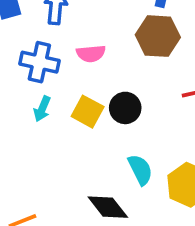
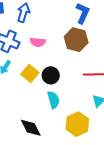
cyan semicircle: (140, 170) -> (53, 100), moved

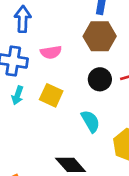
black circle: (51, 75) -> (100, 79), moved

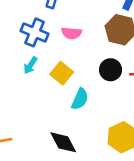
cyan semicircle: (90, 121) -> (80, 99), moved, turned 40

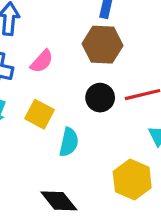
pink semicircle: (72, 33) -> (42, 61), turned -42

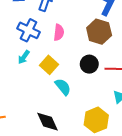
pink semicircle: (42, 61) -> (59, 32), turned -49
cyan semicircle: (69, 142) -> (63, 87), turned -66

